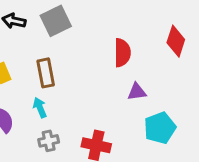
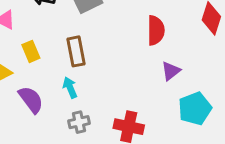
purple triangle: (137, 92) -> (171, 71), turned -30

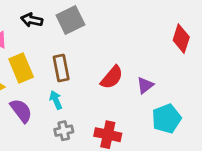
red semicircle: (156, 30) -> (112, 77), moved, turned 40
yellow rectangle: (31, 51) -> (21, 68), size x1.5

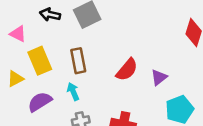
purple semicircle: (21, 111) -> (40, 102), turned -85

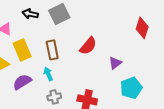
red semicircle: (127, 70) -> (88, 46), moved

